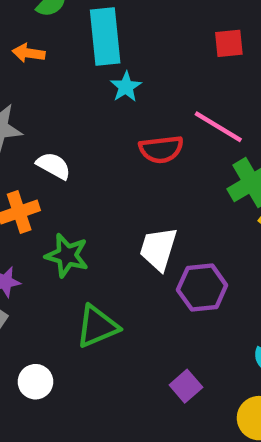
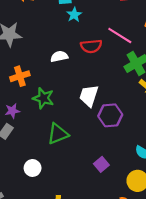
white semicircle: (54, 166) -> (59, 57), moved, turned -42
white circle: (35, 382) -> (33, 168), moved

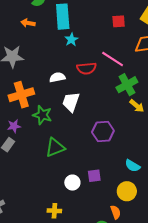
orange cross: (20, 76) -> (21, 95), size x1.4
white trapezoid: (89, 96) -> (71, 102), moved
purple square: (101, 164) -> (94, 176), turned 32
white circle: (33, 168) -> (72, 183), moved

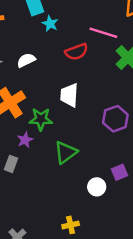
white semicircle: (57, 77) -> (26, 60), moved
purple star: (14, 126) -> (25, 140), moved
yellow cross: (54, 211) -> (71, 225), moved

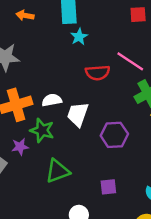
white semicircle: (26, 60) -> (52, 100), moved
purple hexagon: (115, 119) -> (114, 135), moved
purple square: (120, 172) -> (108, 187), moved

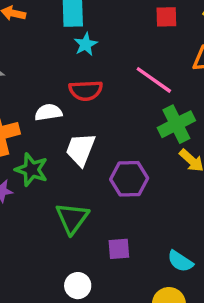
red semicircle: (98, 73) -> (86, 90), moved
white semicircle: (52, 100) -> (48, 112), moved
green triangle: (57, 171) -> (72, 218), moved, turned -35

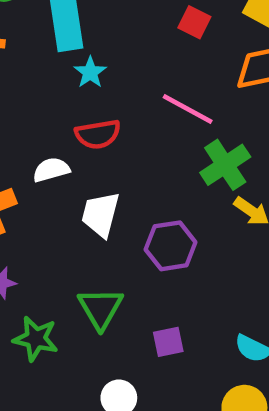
red square: (166, 17) -> (194, 22), turned 35
green star: (31, 170) -> (36, 339), moved

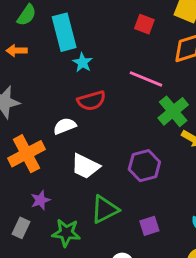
white trapezoid: (100, 214) -> (85, 166), moved, turned -72
green triangle: (100, 308) -> (105, 209), turned 40

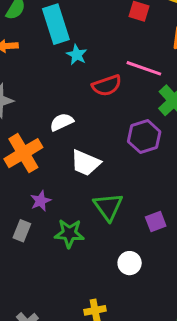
red semicircle: (91, 101) -> (107, 86), moved
purple hexagon: (144, 166) -> (144, 137), moved
green triangle: (105, 209) -> (108, 207), turned -36

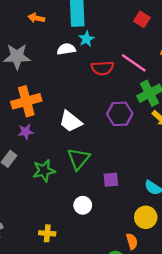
white semicircle: (62, 122) -> (66, 49), moved
purple star: (41, 201) -> (26, 132), moved
green star: (69, 233) -> (44, 171), turned -30

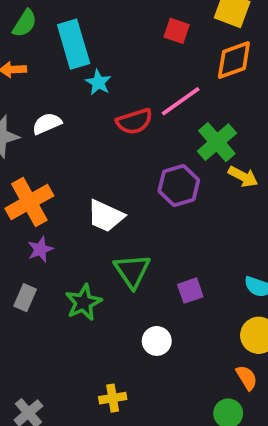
white semicircle: (66, 49) -> (47, 124), moved
pink line: (134, 63) -> (181, 101), turned -56

